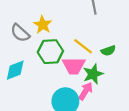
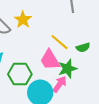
green hexagon: (50, 52) -> (20, 74), moved
pink trapezoid: (74, 66) -> (50, 60), turned 55

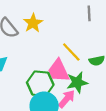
green hexagon: (20, 74) -> (40, 84), moved

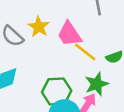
pink trapezoid: (58, 71) -> (69, 34), moved

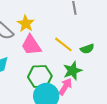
pink trapezoid: (69, 34) -> (31, 45), moved

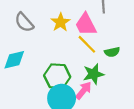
yellow star: (26, 24) -> (60, 22), moved
pink trapezoid: (31, 45) -> (86, 24), moved

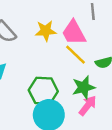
yellow star: (60, 22) -> (46, 31), turned 30
pink arrow: (84, 90) -> (88, 106), moved

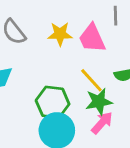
yellow line: (75, 55) -> (91, 80), moved

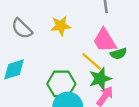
pink trapezoid: (92, 38) -> (104, 40), moved

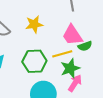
yellow line: (92, 62) -> (62, 54), turned -54
green hexagon: (61, 84) -> (34, 61), moved

